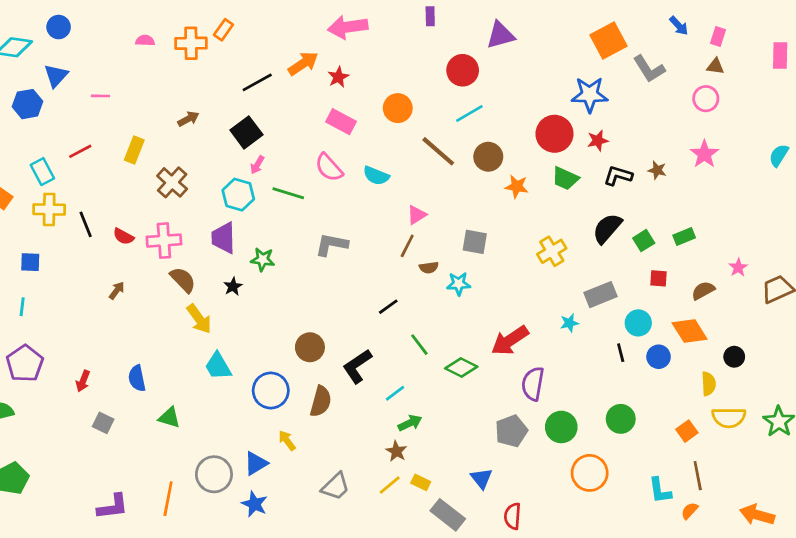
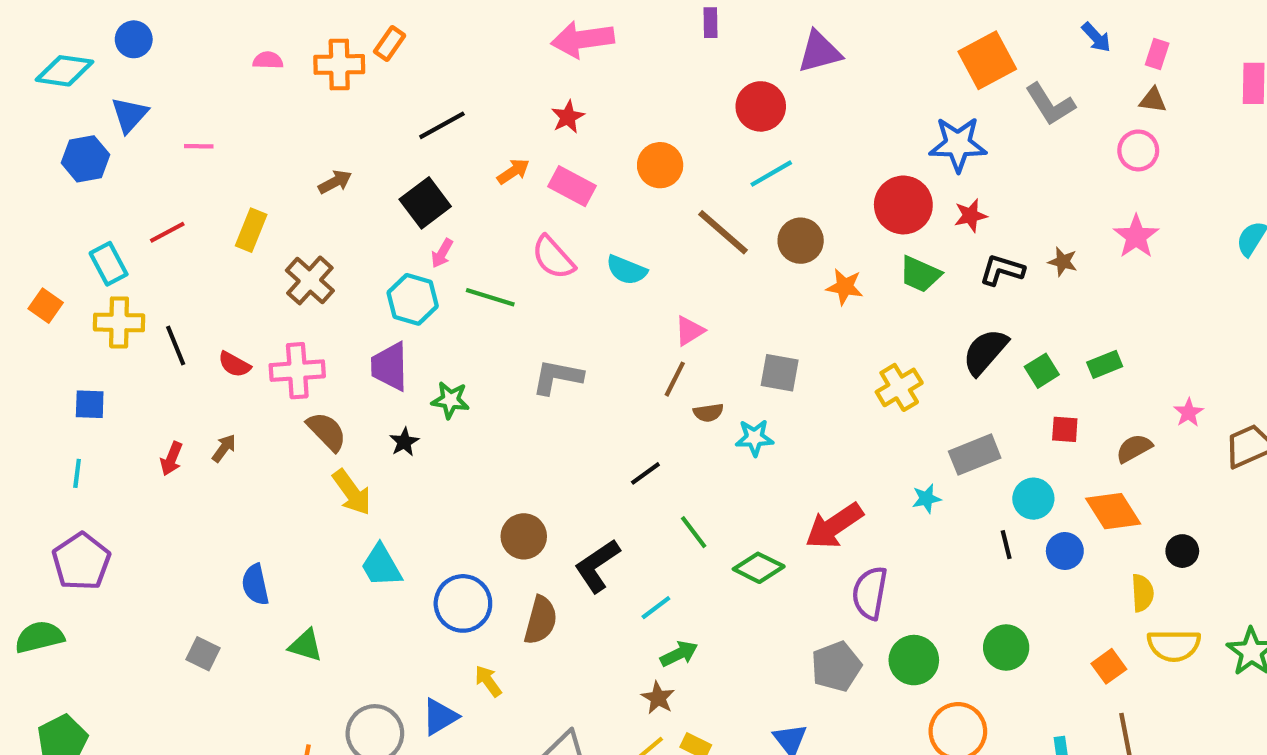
orange arrow: (303, 64) -> (513, 171), moved, size x0.7
red arrow: (83, 381) -> (171, 459), moved

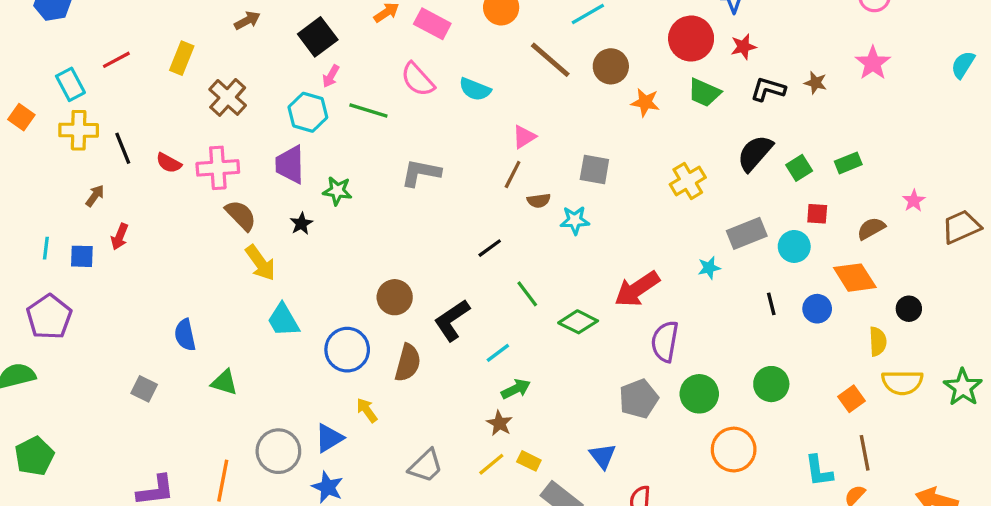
blue square: (90, 404) -> (82, 256), moved
brown arrow: (224, 448) -> (95, 196), moved
cyan circle: (1033, 499) -> (794, 246), moved

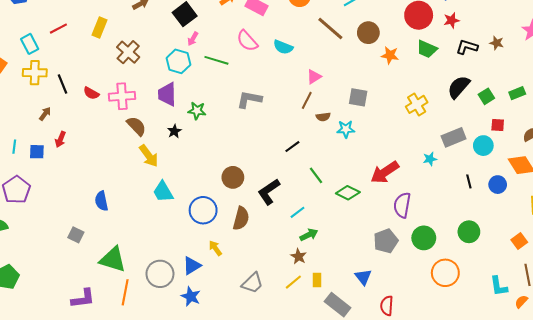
green triangle: (224, 382) -> (113, 259), moved, size x1.6
yellow rectangle: (529, 461) -> (317, 280), turned 64

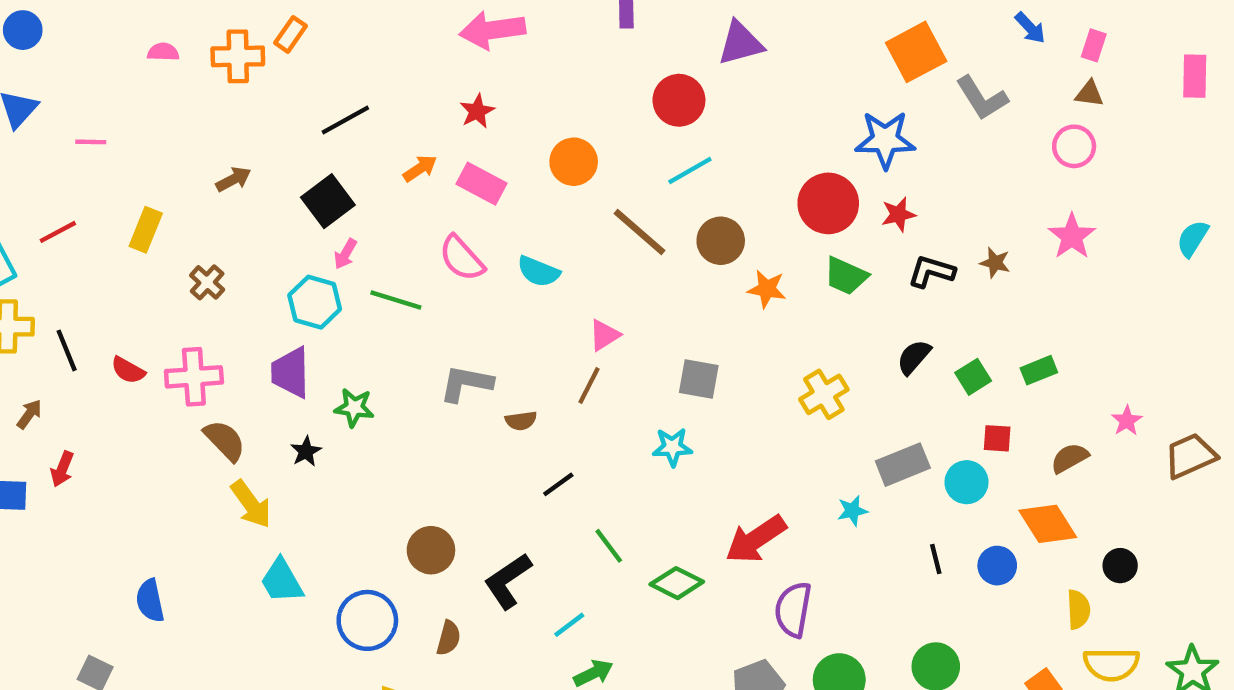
brown cross: (128, 52) -> (207, 282), size x0.7
black semicircle: (459, 87) -> (914, 357), size x0.7
brown semicircle: (323, 117) -> (521, 421), moved
brown semicircle: (241, 218) -> (449, 638), size x0.7

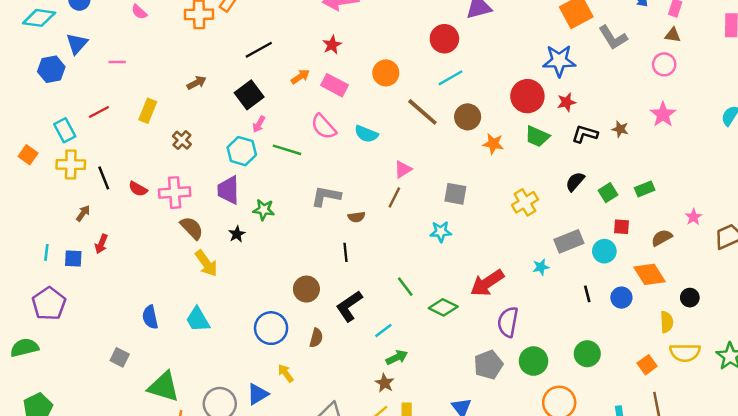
pink semicircle: (163, 52) -> (139, 12), moved, turned -140
black line: (558, 484) -> (346, 252), moved, turned -60
cyan trapezoid: (282, 581) -> (198, 320), moved

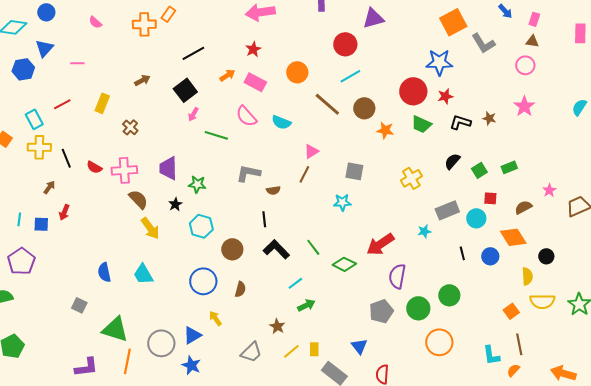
cyan hexagon: (242, 151) -> (201, 226), moved
black L-shape: (349, 306) -> (276, 249), moved, turned 80
green circle: (587, 354) -> (449, 295), moved
brown star: (385, 383) -> (277, 326), moved

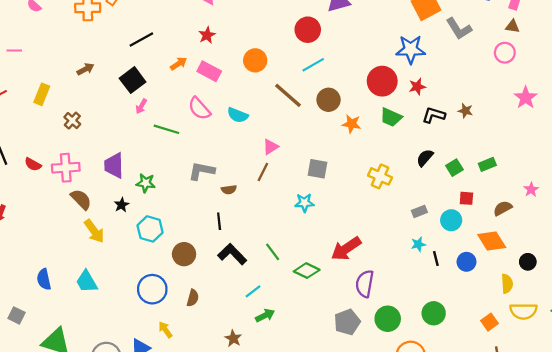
pink star: (524, 106) -> (526, 98), moved
yellow cross: (411, 178) -> (380, 176), turned -35
gray rectangle: (447, 210) -> (419, 211), size x0.6
cyan star: (424, 231) -> (418, 244), moved
green circle: (449, 295) -> (434, 313), moved

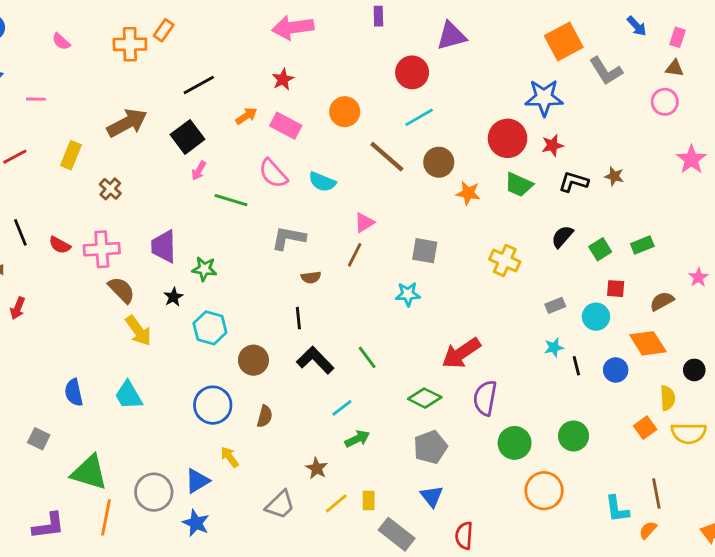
brown arrow: (85, 69) -> (127, 123), size x1.8
gray L-shape: (202, 171) -> (289, 238), moved
green diamond: (307, 271) -> (425, 398), moved
gray pentagon: (347, 322) -> (430, 447), moved
orange square: (489, 322) -> (645, 428), moved

